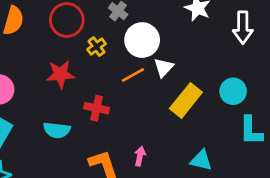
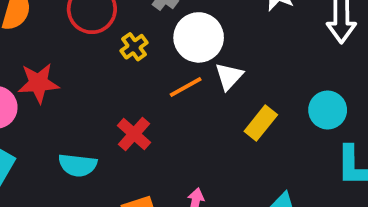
red star: (60, 74) -> (38, 83), moved
yellow rectangle: (186, 100) -> (261, 123), size x0.7
red cross: (97, 108) -> (134, 134), turned 30

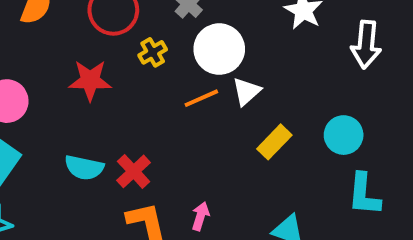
red star: (38, 83) -> (90, 80), moved
red cross: (134, 134) -> (134, 171), moved

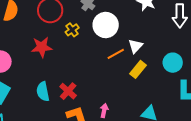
white triangle: (246, 91) -> (135, 46), moved
orange line: (201, 98) -> (116, 54), moved
cyan semicircle: (84, 168) -> (43, 91), turned 72

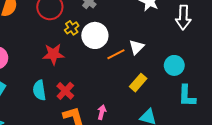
white circle: (106, 25) -> (95, 35), moved
red star: (42, 47) -> (53, 54), moved
yellow rectangle: (138, 69) -> (138, 83), moved

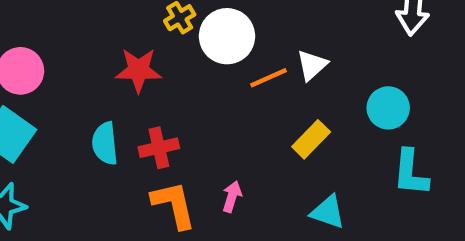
red cross: (65, 91) -> (159, 148), turned 30

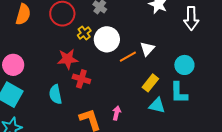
red cross: (159, 148) -> (81, 79), moved, turned 36
cyan L-shape: (411, 173) -> (179, 93), moved
cyan triangle: (328, 212) -> (157, 105), moved

